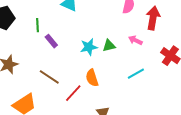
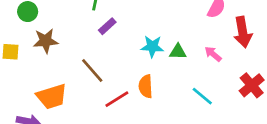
red arrow: (153, 18) -> (243, 32), turned 145
purple rectangle: (51, 41) -> (107, 26), turned 72
cyan line: (136, 74) -> (202, 96), turned 54

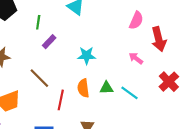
green triangle: (178, 52) -> (106, 88), moved
red line: (117, 99) -> (61, 100), turned -42

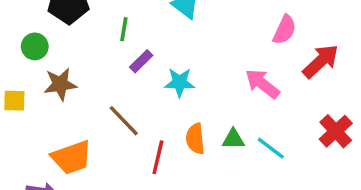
red arrow: (159, 39) -> (321, 61), turned -120
cyan star: (87, 56) -> (180, 82), moved
pink arrow: (136, 58) -> (262, 84), moved, size x1.5

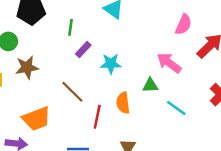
green triangle: (233, 139) -> (150, 85), moved

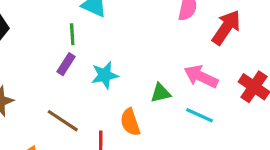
green line: (71, 27) -> (72, 34), moved
pink arrow: (169, 63) -> (201, 77), moved

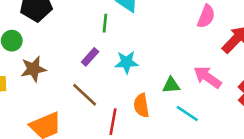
purple rectangle: (66, 64) -> (90, 57), moved
cyan line: (200, 115) -> (187, 114), moved

